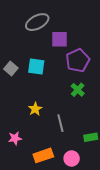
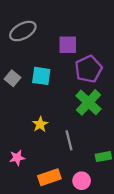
gray ellipse: (37, 22) -> (23, 31), moved
green cross: (78, 90) -> (88, 102), size x1.6

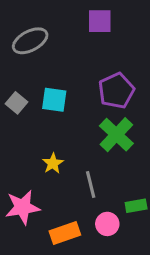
purple square: (68, 45) -> (100, 21), moved
pink star: (17, 158) -> (23, 207), size x1.6
pink circle: (82, 181) -> (107, 224), moved

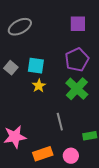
purple square: (100, 21) -> (78, 24), moved
yellow star: (53, 163) -> (39, 86), moved
pink circle: (107, 224) -> (71, 156), moved

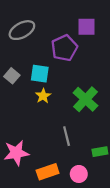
purple pentagon: (77, 60) -> (64, 48), moved

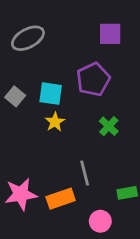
purple pentagon: (64, 48) -> (93, 79), moved
green cross: (85, 99) -> (109, 126), size x0.6
orange rectangle: (48, 172) -> (61, 199), moved

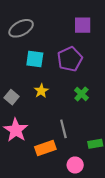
cyan square: (51, 94) -> (35, 59), moved
gray square: (15, 96) -> (12, 97), moved
pink star: (21, 194) -> (16, 130), moved, turned -30

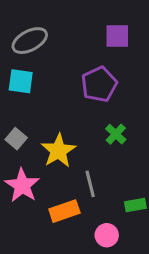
cyan square: (35, 59) -> (21, 81), moved
yellow star: (41, 91) -> (58, 151), moved, size x1.6

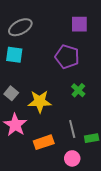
purple pentagon: (99, 84) -> (67, 57), turned -30
yellow star: (58, 151) -> (40, 101), turned 30
gray line: (90, 184) -> (72, 129), moved

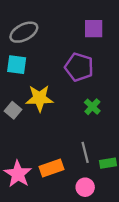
yellow star: (40, 101) -> (39, 98), moved
pink star: (15, 125) -> (18, 174), moved

